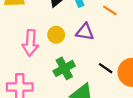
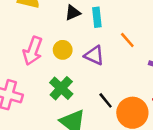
green cross: (64, 68) -> (61, 88), turned -35

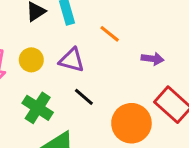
black line: (106, 100) -> (84, 97), moved

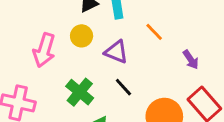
purple arrow: (153, 59) -> (191, 60), turned 42
yellow circle: (31, 60) -> (82, 36), moved

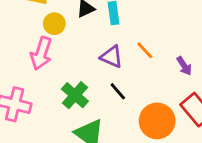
orange line: (154, 32) -> (145, 50), moved
yellow circle: (82, 36) -> (54, 24), moved

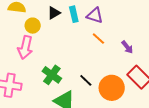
purple triangle: (112, 57) -> (95, 16), moved
black line: (118, 91) -> (86, 80), moved

